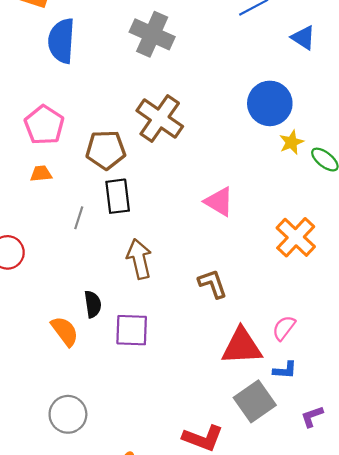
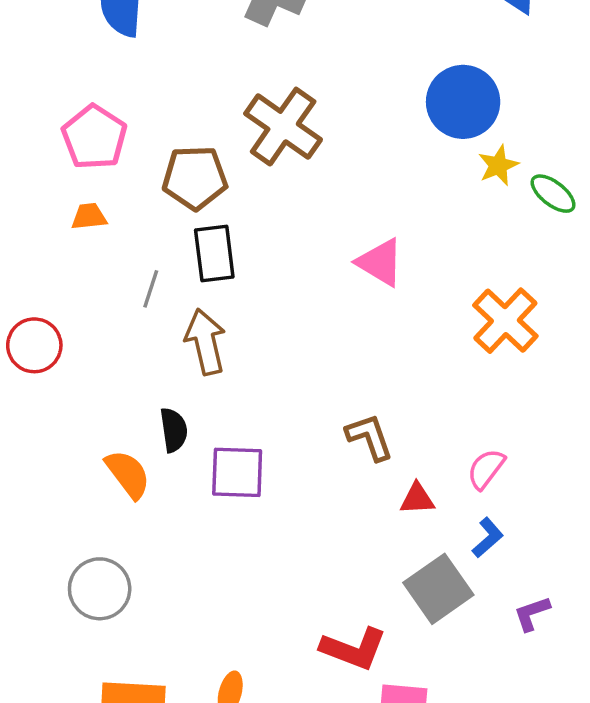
brown arrow: (139, 259) -> (205, 342), moved
brown L-shape: (213, 284) -> (370, 437), moved
red triangle: (242, 346) -> (417, 499), size x0.5
blue L-shape: (285, 370) -> (488, 538), turned -45
gray circle: (68, 414) -> (100, 589), moved

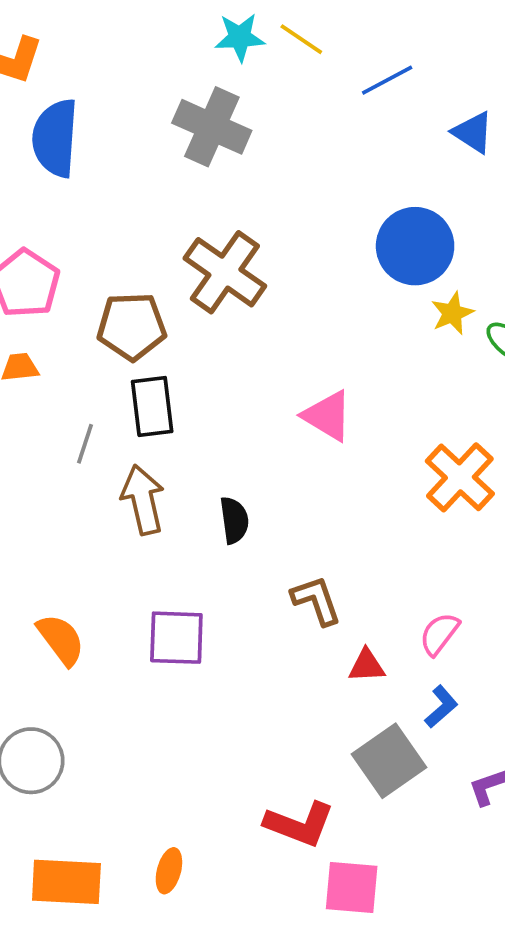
black semicircle: (174, 430) -> (234, 520), moved

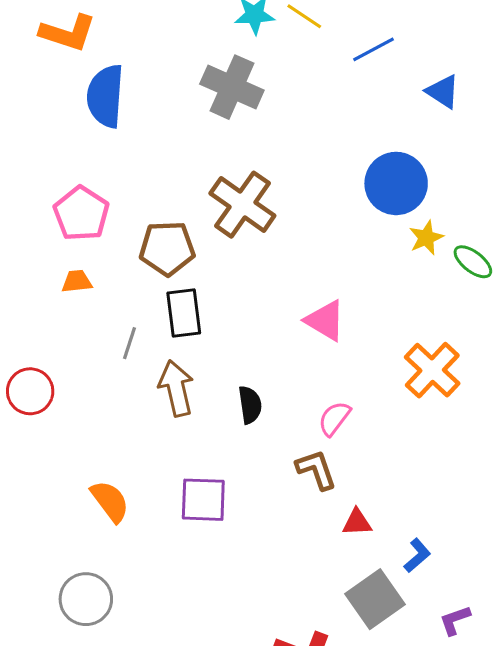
pink semicircle: (439, 634) -> (334, 418), moved

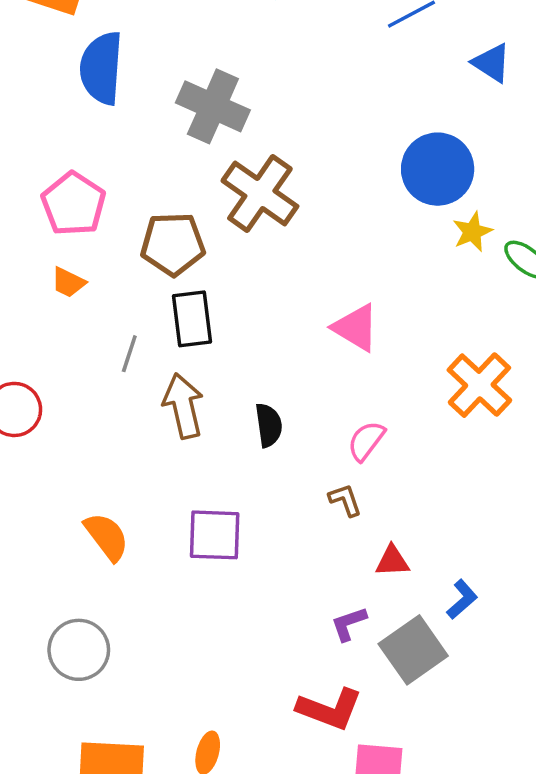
gray cross: (232, 87) -> (213, 106), moved
orange trapezoid: (77, 281) -> (68, 282), turned -148
brown L-shape: (316, 470) -> (345, 500), size x0.7
purple L-shape: (455, 620) -> (349, 624), moved

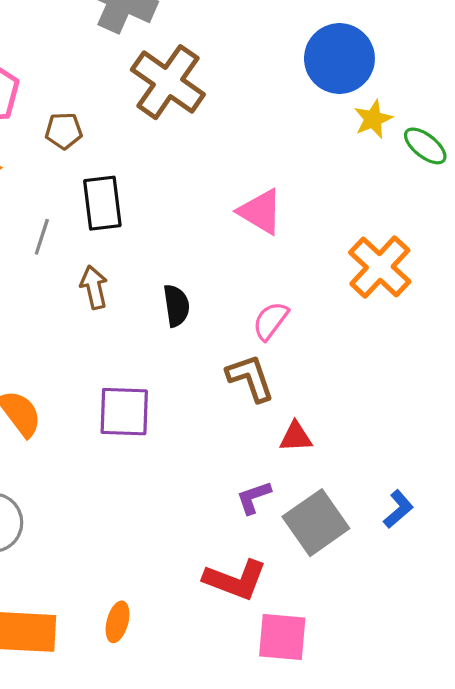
brown pentagon: (173, 244) -> (64, 131), moved, size x0.6
brown arrow: (183, 406) -> (94, 287), size x0.7
brown L-shape: (345, 500) -> (250, 378), size x1.5
blue L-shape: (462, 599) -> (398, 509), moved

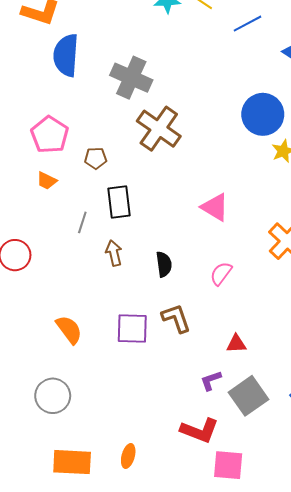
brown L-shape: (250, 378) -> (176, 318), moved

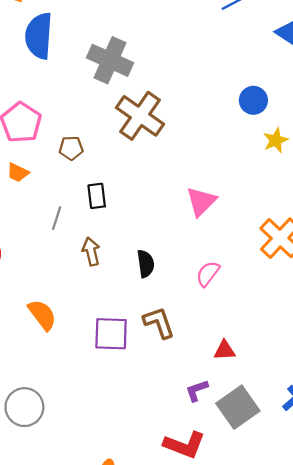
blue circle: (263, 114) -> (253, 100), size x0.6
black rectangle: (119, 202) -> (97, 196), size x0.7
pink triangle: (215, 207) -> (201, 201), turned 44
orange semicircle: (69, 330) -> (42, 315), moved

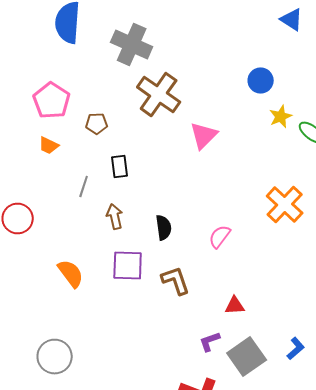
pink triangle: (201, 201) -> (204, 136), moved
purple square: (111, 334) -> (128, 266), moved

